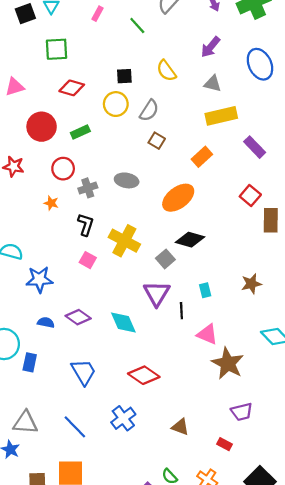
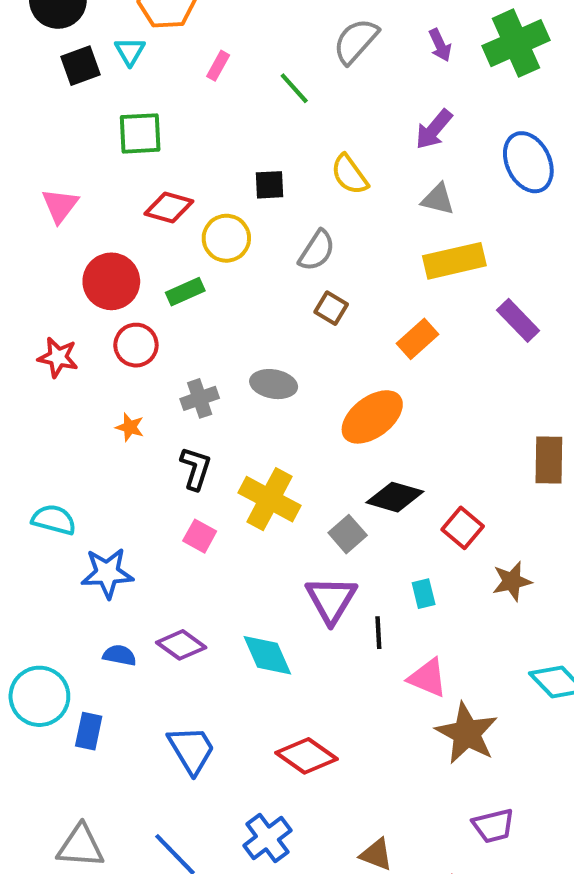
pink triangle: (15, 87) -> (60, 205), turned -36
yellow circle: (116, 104) -> (226, 238), moved
red circle: (63, 169) -> (136, 345), moved
red square: (250, 196) -> (463, 528), moved

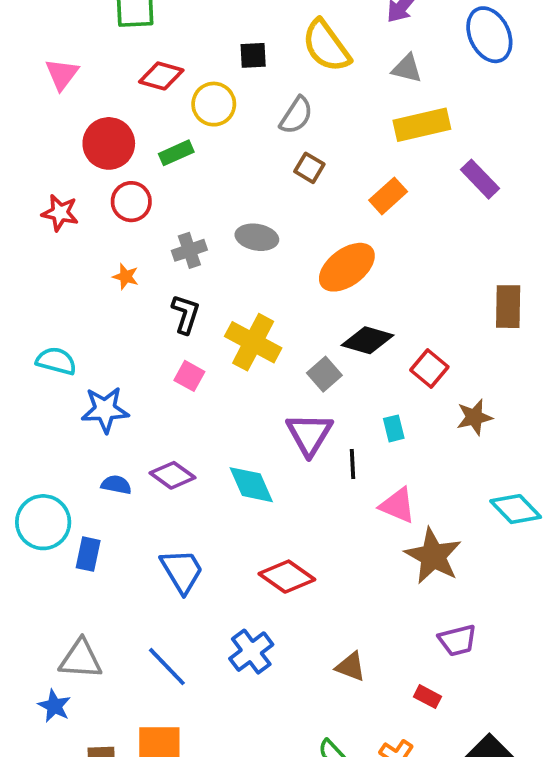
yellow semicircle: (350, 175) -> (326, 46), size x1.4

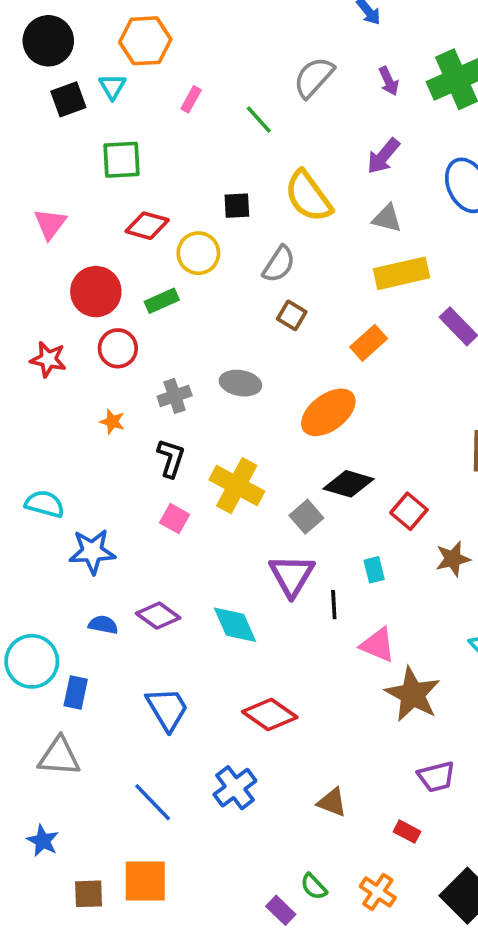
gray triangle: (81, 659) -> (59, 757), moved

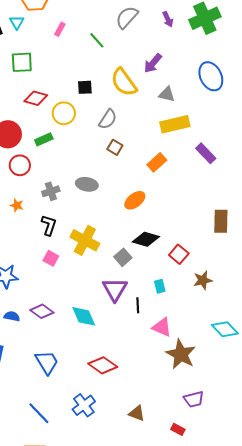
purple arrow: (383, 156) -> (153, 63), moved
orange ellipse: (328, 412) -> (135, 200), size x0.7

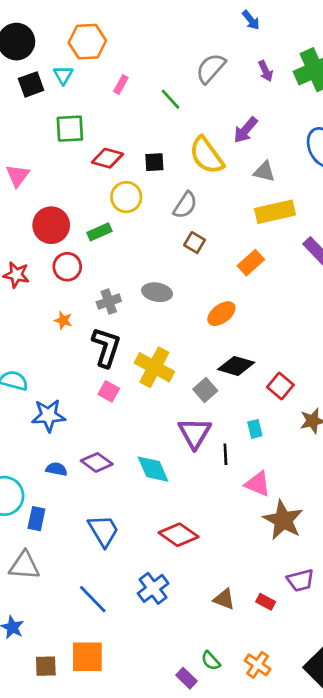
red diamond: (36, 98) -> (107, 158), moved
black L-shape: (49, 225) -> (106, 347), size x1.4
red rectangle: (178, 429) -> (266, 602), moved

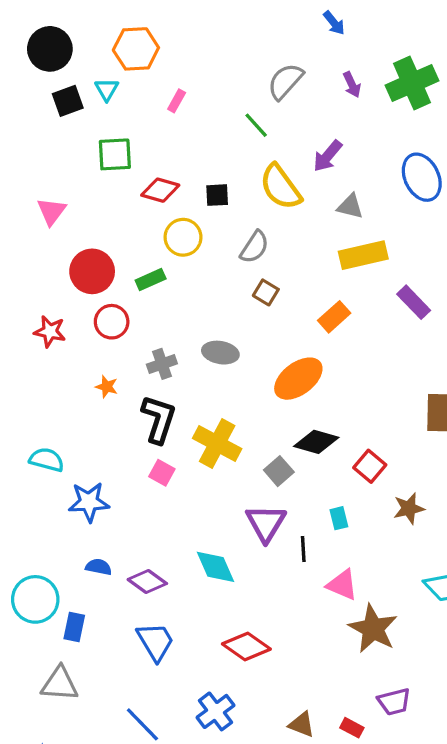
green line: (170, 99) -> (256, 125), moved
orange ellipse: (221, 314) -> (298, 379), size x1.4
purple diamond: (97, 462) -> (147, 582), moved

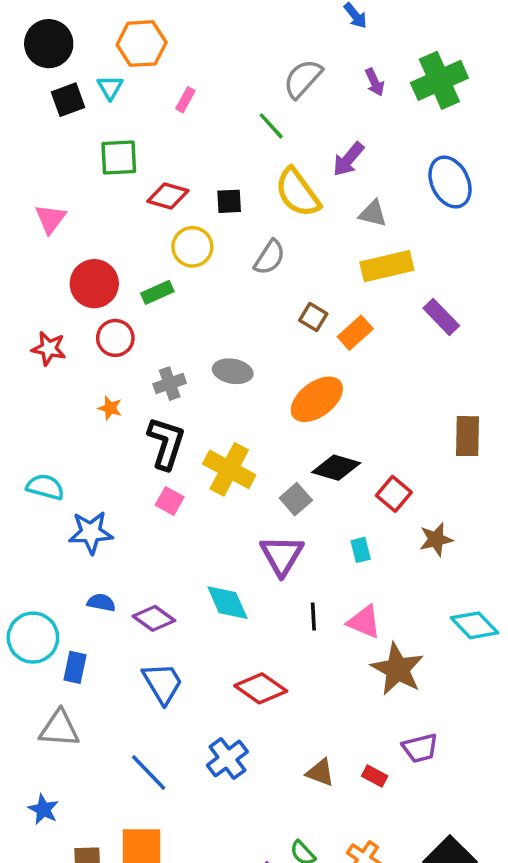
brown square: (266, 292) -> (313, 317), moved
black line: (303, 549) -> (313, 617), moved

